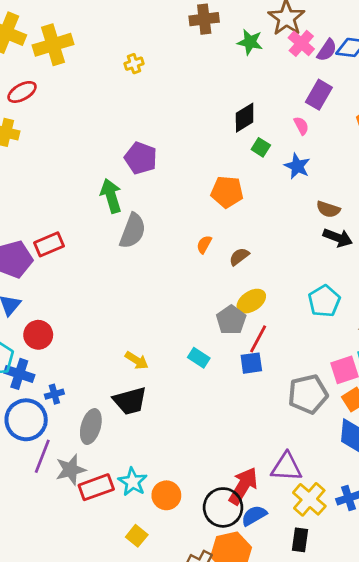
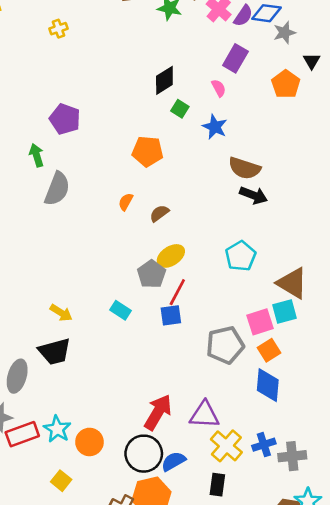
green arrow: (111, 196) -> (37, 155), size x0.7
brown semicircle: (328, 209) -> (244, 168), size x1.4
red arrow: (243, 486) -> (158, 412), moved

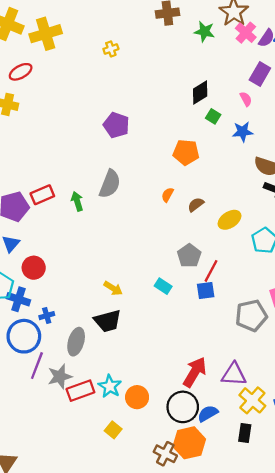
blue star: (215, 127) -> (243, 132), turned -30
green arrow: (37, 155) -> (77, 201), moved
yellow ellipse: (171, 256) -> (230, 220), moved

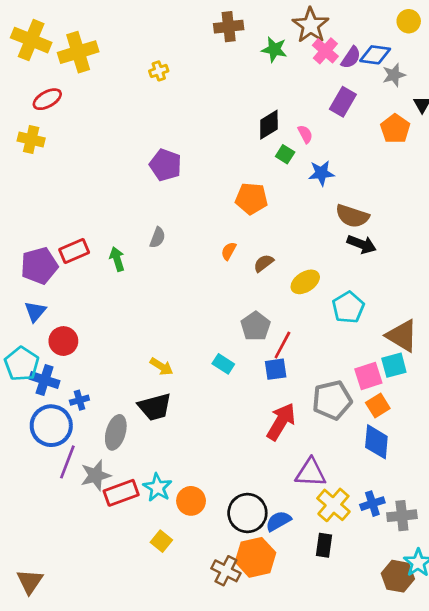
pink semicircle: (246, 99) -> (305, 134), moved
gray semicircle: (110, 184) -> (157, 238), size x0.6
red arrow: (195, 372) -> (281, 422), moved

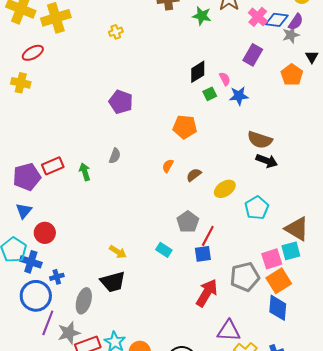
pink cross: (325, 51) -> (258, 17), moved
purple semicircle: (351, 58) -> (296, 22), moved
green square: (285, 154) -> (210, 94), turned 32
blue star: (321, 173) -> (239, 96), moved
orange square: (378, 406) -> (279, 281), size x1.4

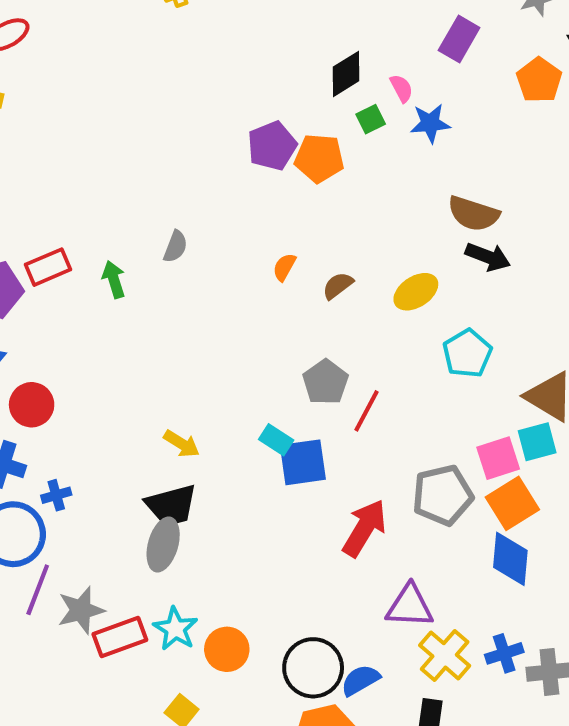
purple pentagon: (121, 102) -> (272, 146), moved, turned 30
orange pentagon: (185, 127) -> (319, 158), moved
yellow ellipse: (225, 189) -> (416, 292), moved
blue square: (203, 254) -> (303, 462), moved, size x1.4
gray ellipse: (84, 301) -> (163, 544), moved

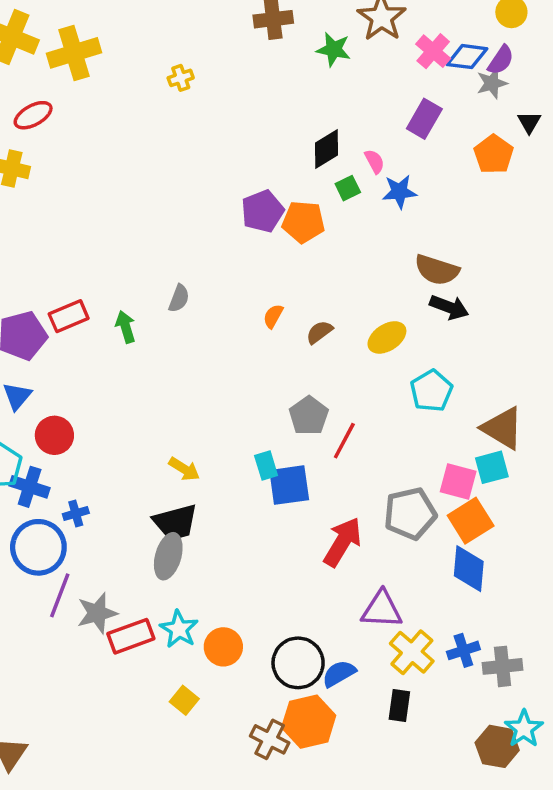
cyan rectangle: (276, 440) -> (266, 466), turned 40
pink square: (498, 458) -> (458, 482), turned 33

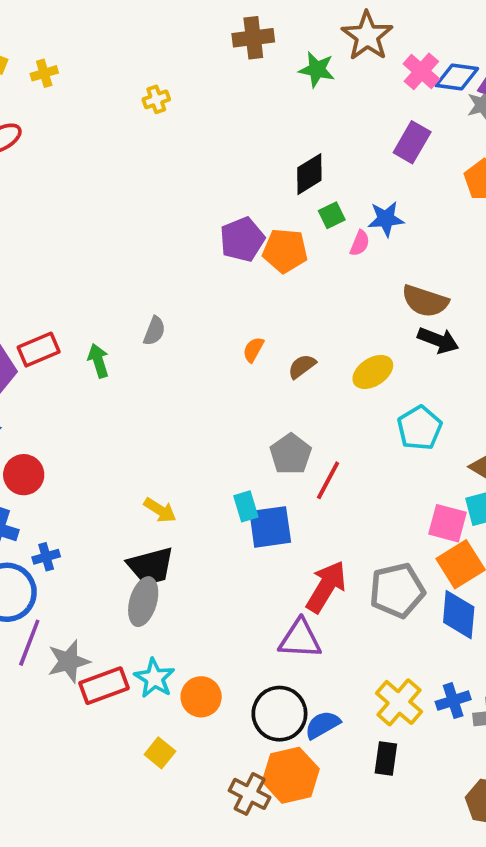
yellow cross: (74, 53) -> (44, 73), size x0.5
pink semicircle: (375, 161) -> (360, 243), moved, turned 50
gray pentagon: (410, 514) -> (397, 590), moved
purple triangle: (382, 610) -> (300, 639), moved

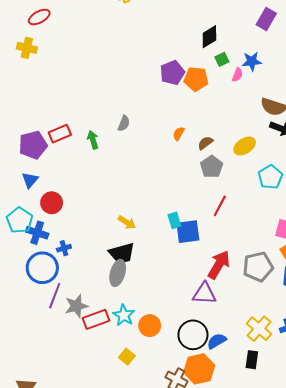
gray pentagon: (291, 454) -> (212, 167), moved

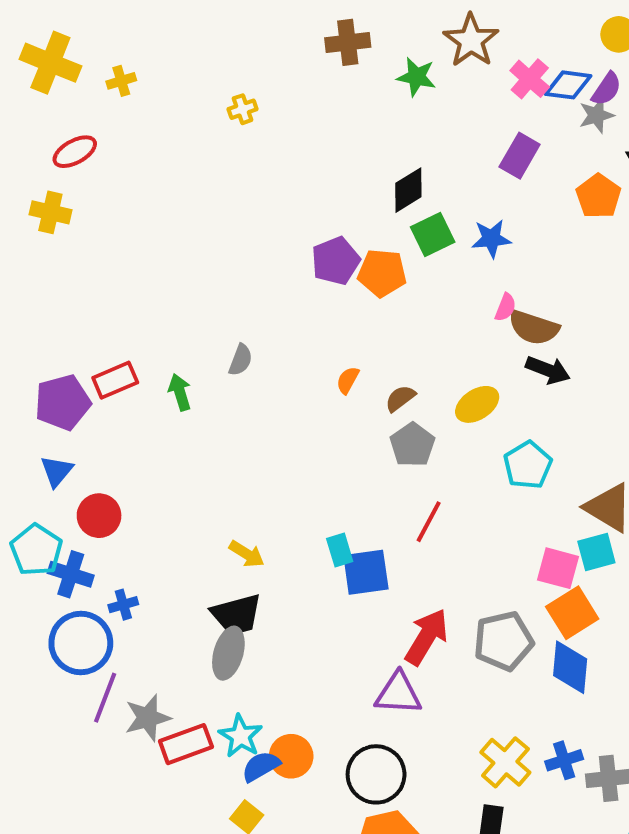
green square: (222, 59) -> (433, 235), size x1.5
pink semicircle: (237, 75) -> (505, 307), moved
blue semicircle: (217, 341) -> (261, 766), moved

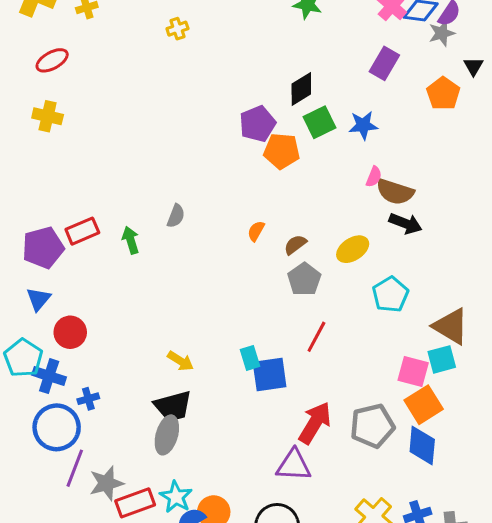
yellow cross: (50, 212) -> (48, 116), moved
purple pentagon: (336, 261) -> (257, 124), moved

